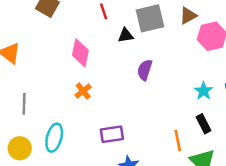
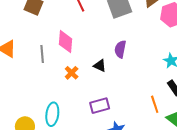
black triangle: (126, 35) -> (100, 66), moved, turned 40
gray line: (24, 104) -> (42, 54), moved

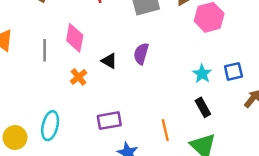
black triangle: (100, 66) -> (109, 61), moved
orange line: (155, 104) -> (165, 130), moved

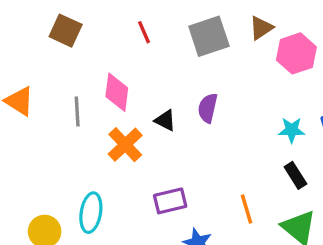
cyan star: (202, 74) -> (292, 130), turned -30
orange cross: (79, 77) -> (125, 145), size x1.5

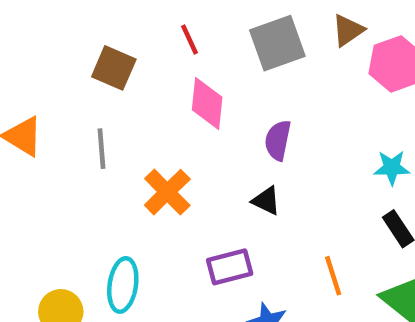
brown square: (66, 31) -> (114, 68), moved
pink diamond: (117, 92) -> (207, 103), moved
black triangle: (165, 120) -> (266, 201), moved

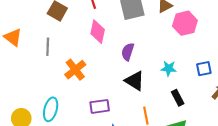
cyan star: (392, 168) -> (169, 68), moved
black triangle: (266, 201) -> (135, 81), moved, size x1.5

